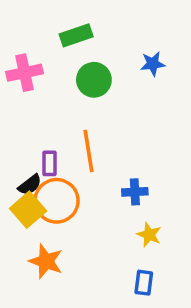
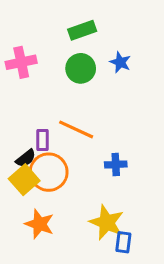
green rectangle: (76, 35) -> (82, 30), moved
blue star: (153, 64) -> (120, 62), moved, turned 30
orange line: (89, 151) -> (76, 129), turned -56
yellow star: (149, 235) -> (107, 222), moved, size x1.6

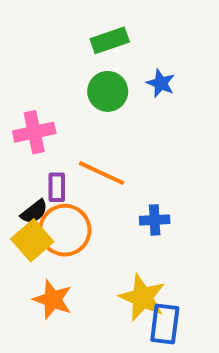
pink cross: (21, 62) -> (34, 132), moved
blue rectangle: (123, 242) -> (165, 324), size x1.4

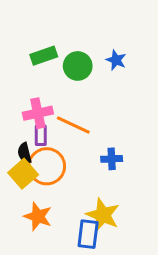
green rectangle: (110, 40) -> (44, 56), moved
pink cross: (34, 132) -> (38, 113), moved
black semicircle: (34, 212) -> (25, 153), turned 114
blue rectangle: (165, 324) -> (88, 234), moved

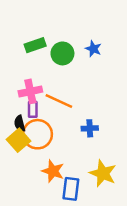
yellow star: (103, 215) -> (103, 173), moved
orange star: (38, 216) -> (53, 171), moved

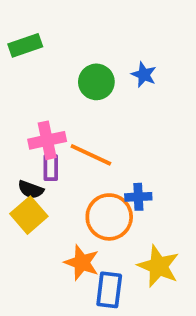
green rectangle: (35, 45) -> (25, 45), moved
black semicircle: (20, 124) -> (31, 190), turned -56
orange circle: (37, 134) -> (109, 217), moved

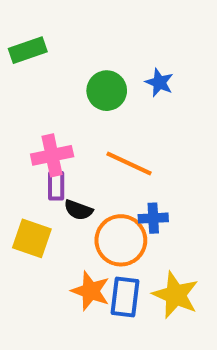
orange line: (91, 155) -> (129, 163), moved
black semicircle: (31, 190) -> (78, 210), moved
yellow square: (29, 215) -> (32, 238), turned -30
blue rectangle: (109, 290) -> (125, 297), moved

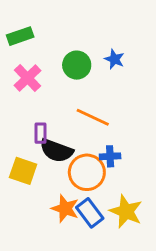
pink cross: (52, 155) -> (27, 78), moved, turned -32
black semicircle: (78, 210) -> (56, 151), size x1.6
blue rectangle: (125, 297) -> (90, 213), turned -44

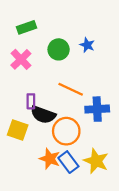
green rectangle: (20, 36) -> (26, 27), moved
blue cross: (110, 156) -> (97, 109), moved, size x1.5

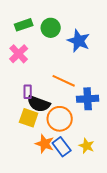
blue star: (87, 45) -> (79, 41), size x1.6
green circle: (59, 49) -> (51, 28), moved
yellow square: (18, 130) -> (29, 118), moved
yellow star: (96, 161) -> (87, 146), size x0.7

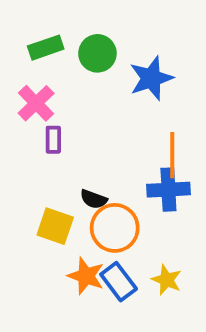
blue star: (79, 41) -> (151, 78), turned 30
orange line: (64, 81) -> (172, 155), moved, turned 65
purple rectangle: (28, 92) -> (53, 140), moved
black semicircle: (39, 104) -> (94, 199), moved, size x0.6

